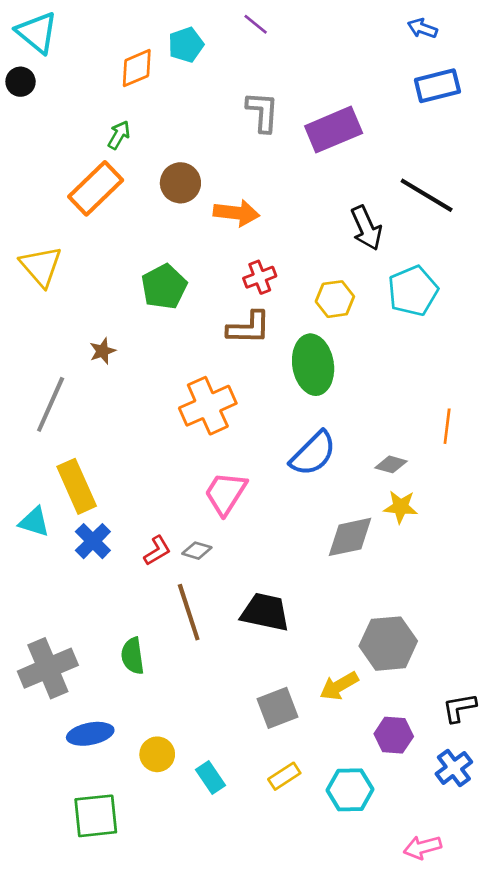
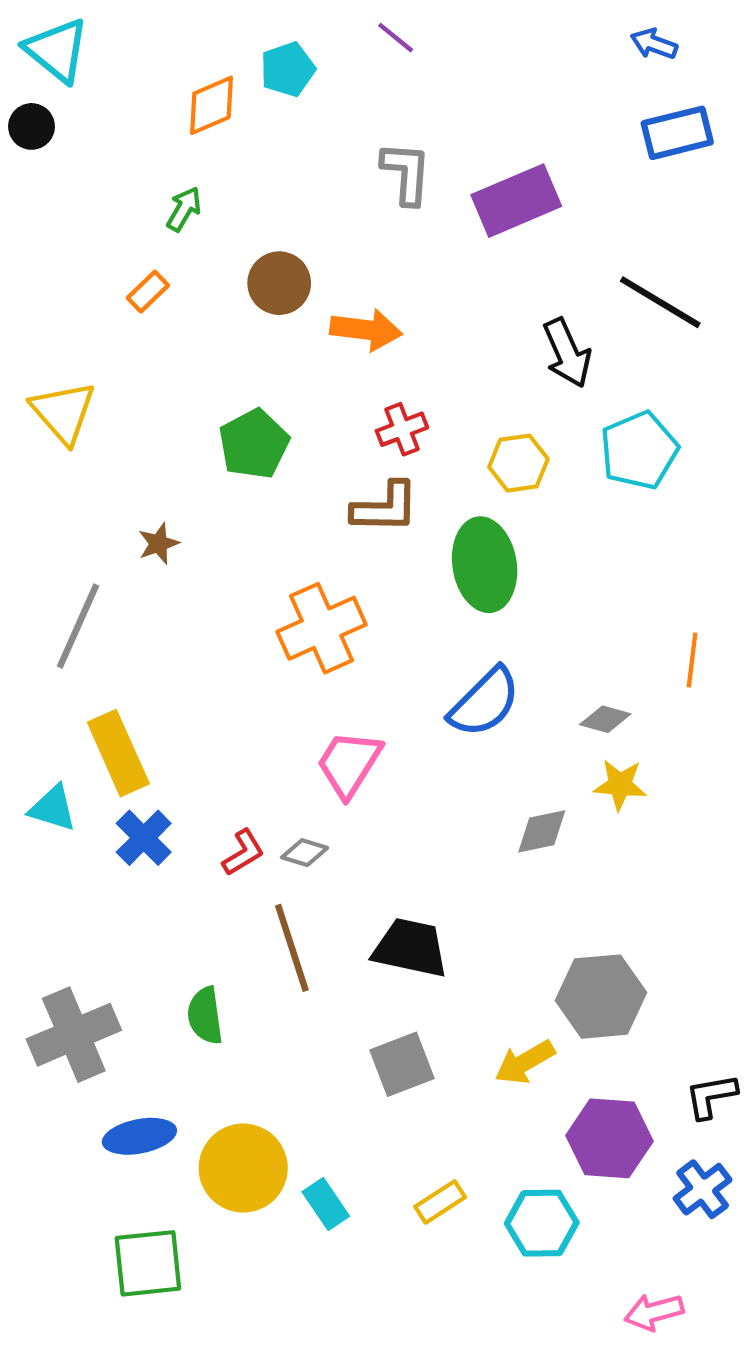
orange rectangle: (96, 188) -> (148, 292), size x0.5
gray diamond: (350, 537) -> (542, 831), size x0.7
gray square: (278, 708) -> (402, 1064), moved
purple hexagon: (394, 735) -> (609, 1138), size x1.4
yellow circle: (157, 754) -> (243, 1168), size x1.6

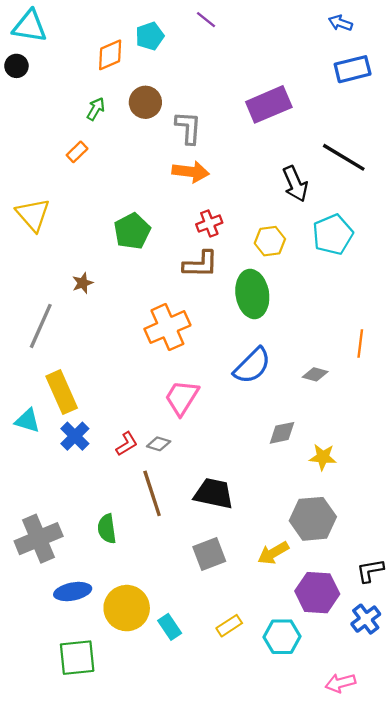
cyan triangle: (57, 50) -> (30, 26), turned -30
gray L-shape: (406, 173) -> (188, 128), moved
brown circle: (279, 283) -> (145, 102), moved
yellow star: (620, 785) -> (323, 457), moved

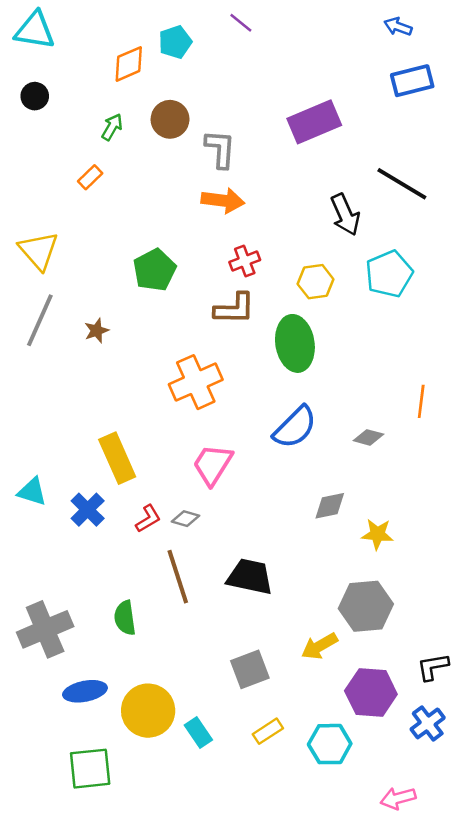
black circle: (16, 66) -> (35, 96), moved
gray line: (41, 326) -> (40, 320), moved
yellow rectangle: (62, 392) -> (117, 458), moved
gray square: (209, 554) -> (250, 669), moved

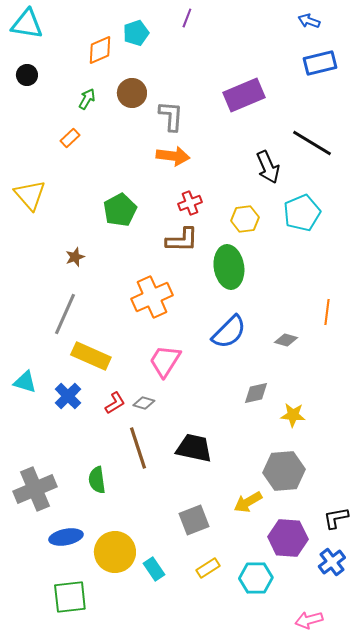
purple line: (241, 23) -> (187, 18), turned 72
gray line: (40, 320) -> (65, 314), moved
yellow rectangle: (117, 458) -> (91, 356), turned -42

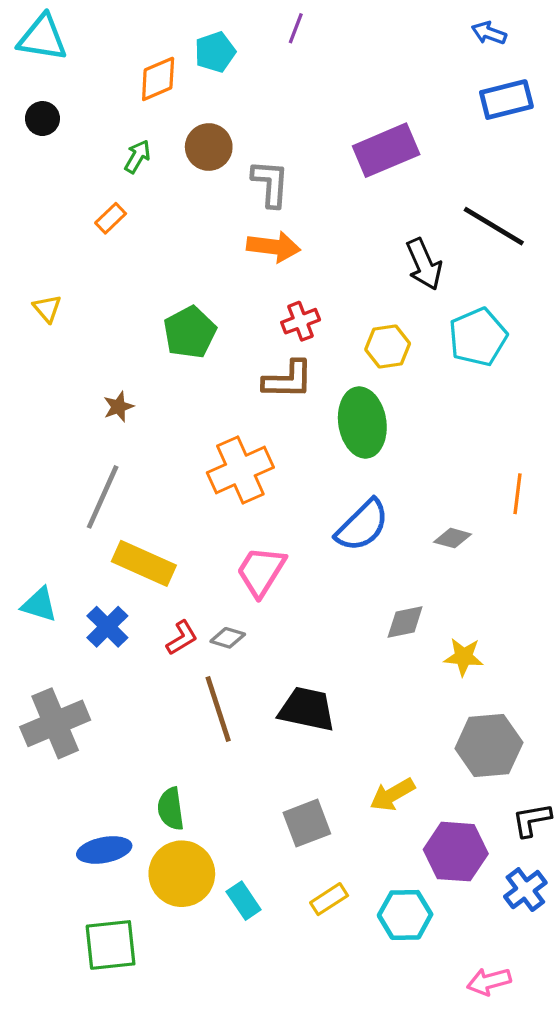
yellow triangle: (30, 195) -> (47, 309), size x0.6
gray hexagon: (284, 471) -> (489, 745), moved
green semicircle: (97, 480) -> (171, 809), moved
gray cross: (35, 489) -> (55, 723), moved

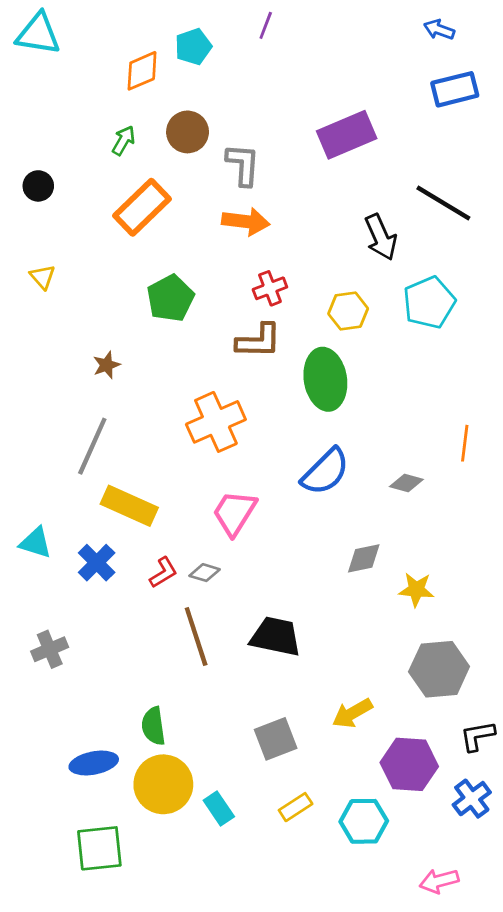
black circle: (42, 119) -> (38, 186), moved
orange rectangle: (111, 218) -> (142, 207), moved, size x2.0
gray cross: (55, 723) -> (50, 649), size x0.6

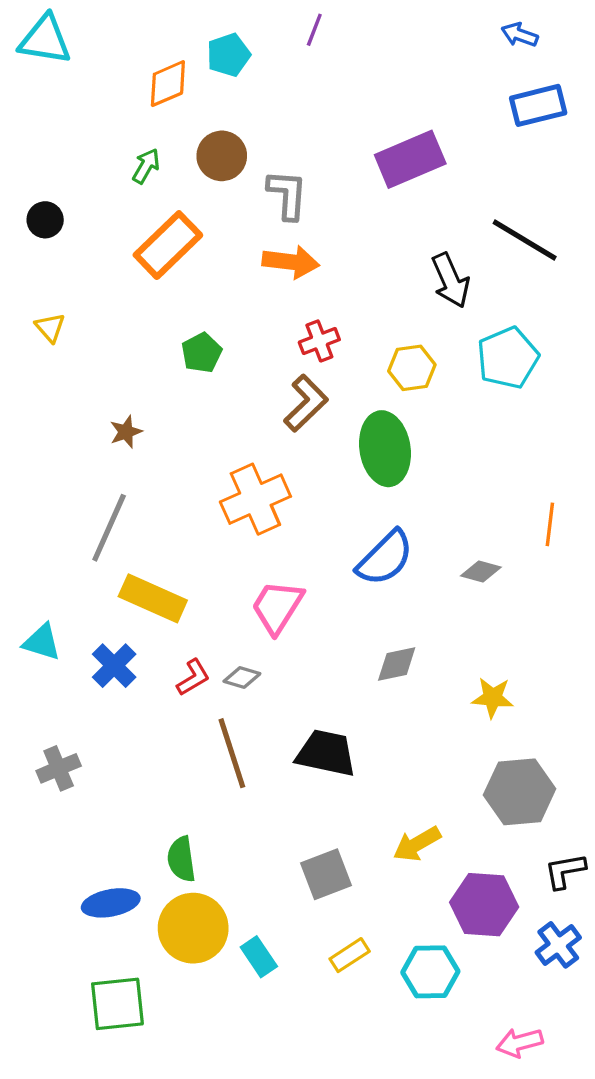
green pentagon: (170, 298) -> (202, 353), size x0.7
brown L-shape: (259, 341) -> (306, 403), turned -45
gray diamond: (364, 558) -> (397, 664), moved

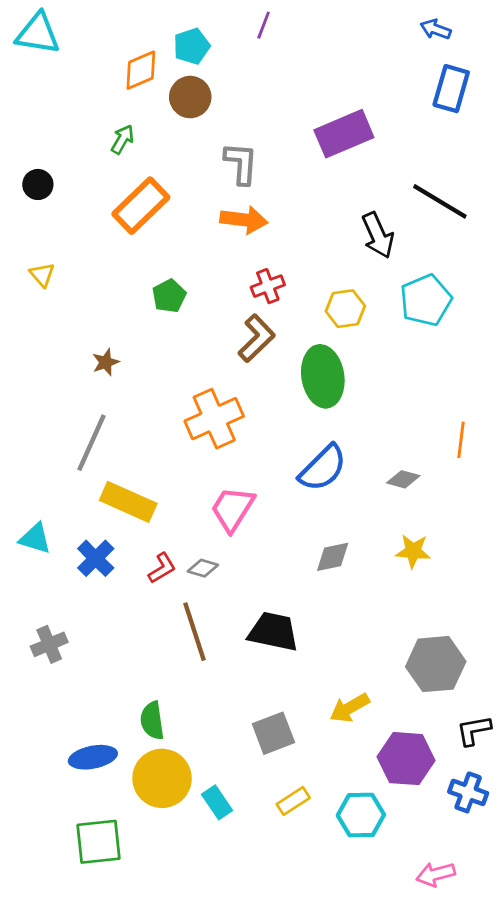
blue rectangle: (538, 105) -> (451, 89), turned -60
brown circle: (222, 156) -> (190, 97), moved
yellow star: (493, 698) -> (413, 551), moved
blue cross: (558, 945) -> (468, 792), turned -33

